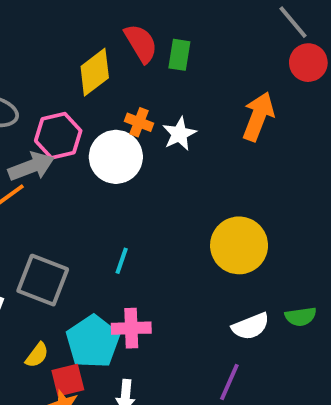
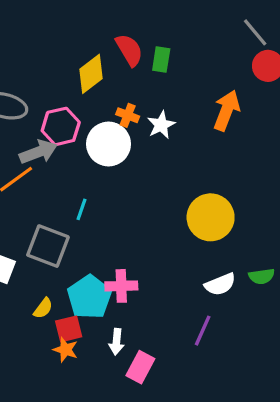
cyan line: (122, 261) -> (81, 209), moved

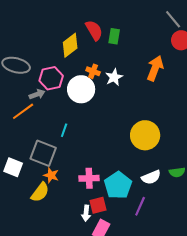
gray arrow: (38, 152) -> (37, 94), size x0.7
cyan pentagon: (89, 297) -> (118, 185), moved
yellow semicircle: (43, 308) -> (40, 192), size x1.5
red square: (69, 329) -> (98, 205), moved
orange star: (65, 350) -> (51, 175), moved

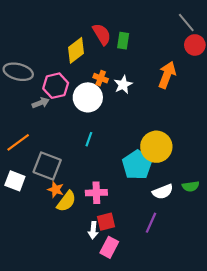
orange line: (23, 111) -> (18, 142), moved
cyan line: (64, 130) -> (89, 139), moved
cyan pentagon: (118, 185) -> (137, 165), moved
yellow semicircle: (40, 192) -> (66, 201), moved

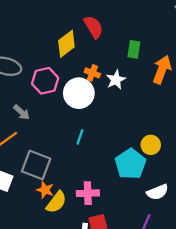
green rectangle: (123, 41) -> (134, 49), moved
gray arrow: (41, 103) -> (22, 112), moved, turned 63
yellow circle: (156, 147) -> (151, 145), size x0.6

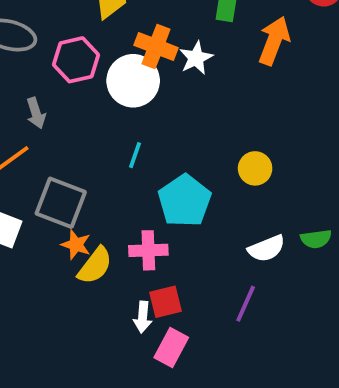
orange cross: (92, 73) -> (156, 46), size x1.5
gray arrow: (22, 112) -> (36, 113), turned 30
cyan pentagon: (131, 164) -> (185, 201), moved

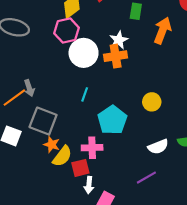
orange cross: (156, 46) -> (116, 56), moved, turned -30
pink hexagon: (76, 60) -> (67, 30), moved
gray arrow: (36, 113) -> (29, 88), moved
red square: (166, 302) -> (80, 168), moved
purple line: (246, 304) -> (146, 178), turned 36

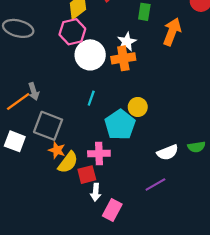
yellow circle: (152, 102) -> (138, 107), moved

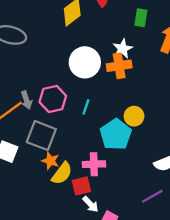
pink hexagon: (72, 32) -> (53, 99), moved
white arrow: (96, 192) -> (91, 204), turned -49

